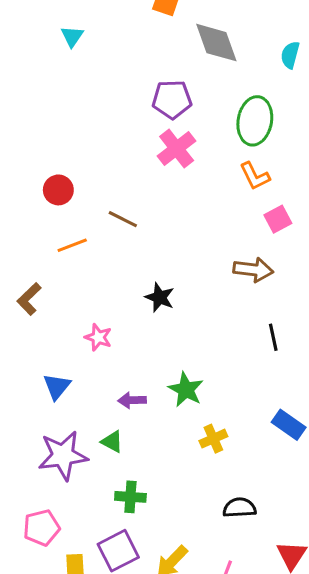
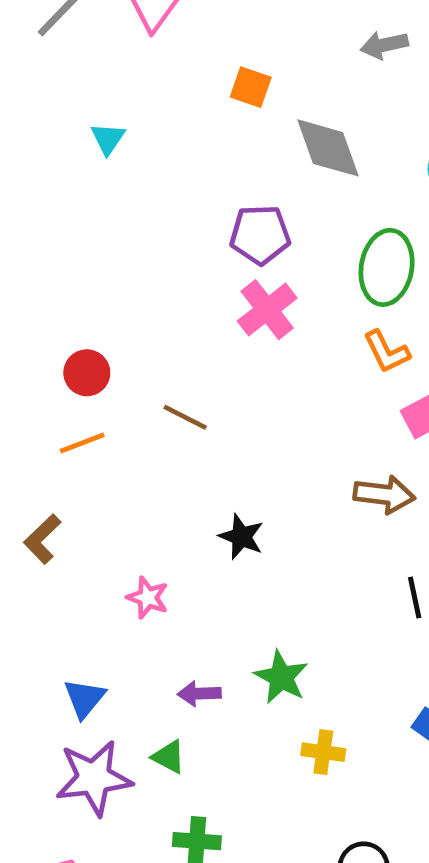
orange line: (72, 245) -> (82, 443), moved
blue triangle: (57, 386) -> (84, 698), moved
yellow cross: (213, 439) -> (323, 752), turned 32

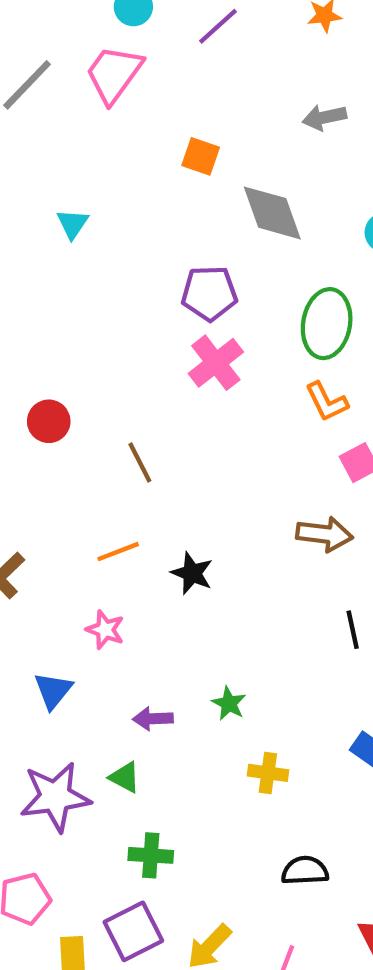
cyan triangle: (108, 139) -> (73, 224), moved
brown line: (185, 417) -> (140, 463), turned 36
orange line: (82, 443) -> (118, 552), moved
green star: (281, 677) -> (229, 703), size x0.7
blue triangle: (84, 698) -> (53, 690), moved

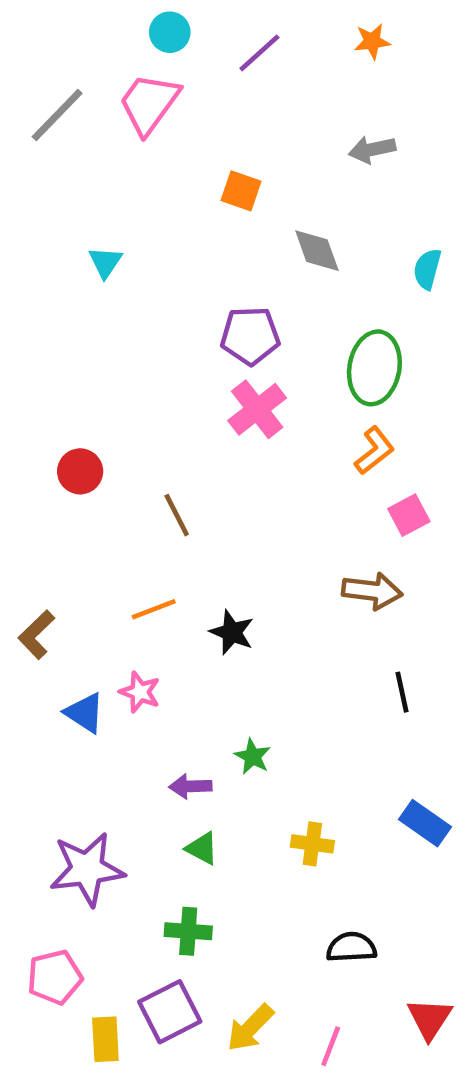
gray diamond: (272, 213) -> (317, 251), size x0.7
orange L-shape: (327, 402) -> (374, 451), turned -102
blue triangle: (53, 690) -> (85, 713), moved, turned -36
green star: (229, 703) -> (253, 756), moved
green triangle: (125, 777) -> (202, 848), moved

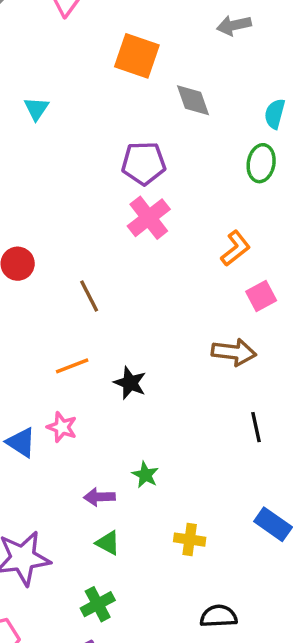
orange square: (241, 191) -> (137, 56), size x1.5
green ellipse: (374, 368) -> (261, 163), moved, size x0.7
green cross: (188, 931) -> (98, 604), turned -32

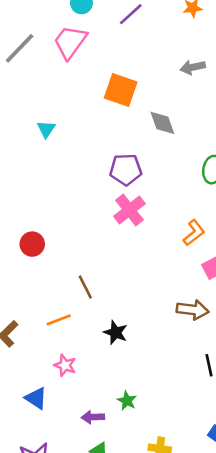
brown line: (89, 296) -> (85, 287), moved
orange line: (72, 366) -> (59, 320), moved
blue triangle: (21, 442) -> (36, 398), moved

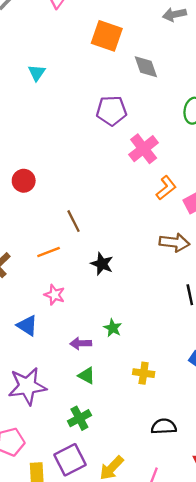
pink cross: (129, 210) -> (144, 149), moved
orange L-shape: (194, 233) -> (166, 188), moved

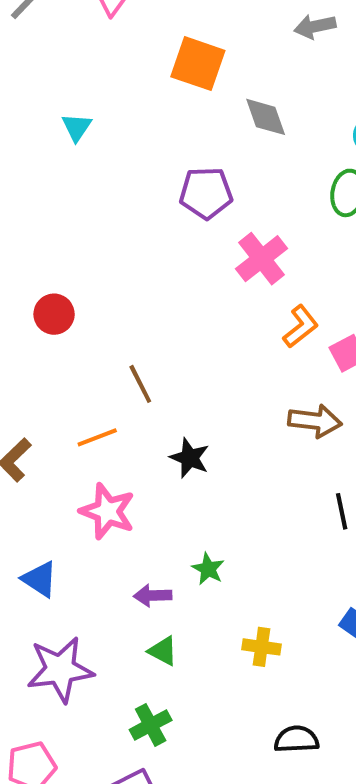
pink star: (55, 295) -> (107, 511), size x1.5
blue triangle: (27, 326) -> (40, 579), moved

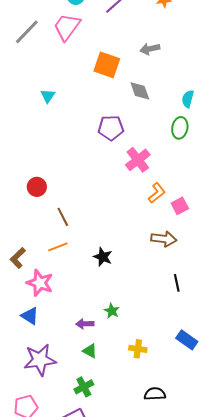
gray arrow: (315, 27) -> (150, 49), moved
brown line: (140, 384) -> (63, 217), moved
pink star: (107, 511) -> (40, 283), moved

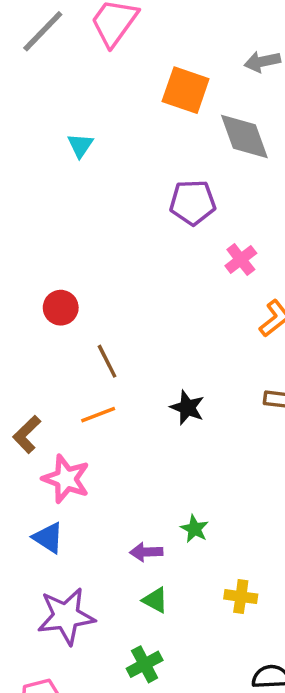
gray diamond: (140, 91) -> (244, 136), size x1.4
pink cross: (138, 160) -> (241, 260), size x0.7
black star: (103, 257) -> (187, 408), moved

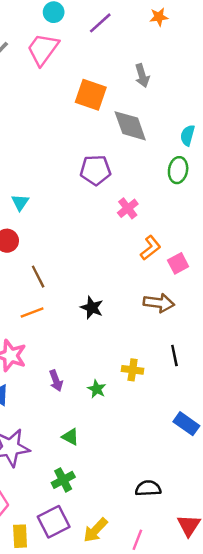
gray arrow: (262, 62) -> (142, 76), turned -95
cyan triangle: (80, 145) -> (20, 202), moved
purple arrow: (146, 552) -> (56, 381), moved, turned -108
yellow cross: (241, 597) -> (133, 370), moved

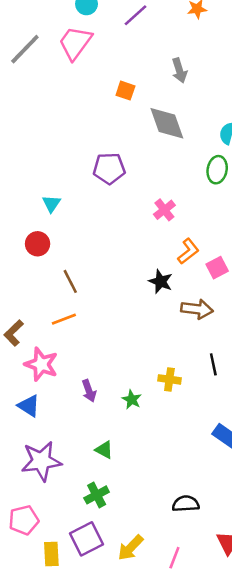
orange square: (91, 95) -> (125, 91), size x0.6
purple pentagon: (95, 170) -> (109, 168), moved
black star: (92, 308) -> (161, 281), moved

